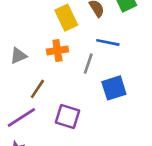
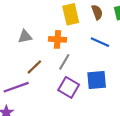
gray line: (88, 64) -> (64, 62), moved
purple square: (68, 117) -> (69, 87), moved

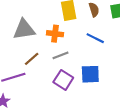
gray triangle: (25, 37) -> (24, 29), size x1.6
gray line: (64, 62) -> (60, 55), turned 35

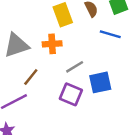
blue line: (95, 38) -> (110, 34), moved
gray line: (60, 55) -> (75, 67), moved

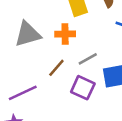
brown line: (31, 77) -> (56, 68), moved

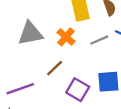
orange cross: (65, 34) -> (66, 37), turned 36
gray line: (88, 59) -> (99, 40), moved

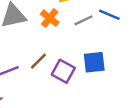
brown line: (55, 68) -> (38, 61), moved

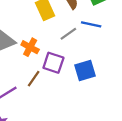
orange cross: (50, 18) -> (30, 47), moved
purple square: (63, 71) -> (53, 63), moved

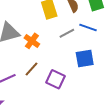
purple square: (53, 63) -> (55, 79), moved
blue square: (85, 70) -> (85, 59), moved

